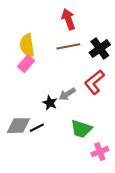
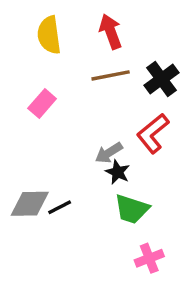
yellow semicircle: (27, 45) -> (49, 35), moved
black star: (50, 103) -> (118, 172), moved
pink cross: (100, 152) -> (149, 258), moved

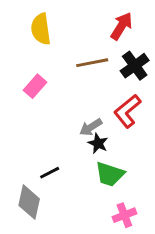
red arrow: (111, 32) -> (121, 26), moved, turned 52
gray diamond: (30, 204) -> (29, 202), moved, turned -76

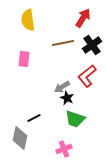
pink rectangle: (35, 86) -> (24, 59), turned -35
pink cross: (124, 215) -> (64, 149), moved

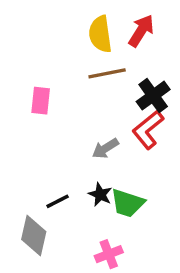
yellow semicircle: (28, 20) -> (100, 34), moved
black cross: (92, 45) -> (153, 96), moved
black star: (67, 98) -> (100, 194), moved

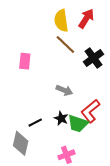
brown line: (107, 73) -> (65, 44), turned 55
red L-shape: (148, 130) -> (90, 111), moved
gray arrow: (105, 148) -> (64, 90), turned -126

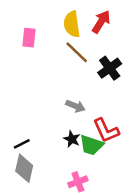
pink rectangle: (25, 61) -> (29, 38), moved
red L-shape: (90, 111) -> (106, 130), turned -75
black line: (35, 123) -> (22, 144), moved

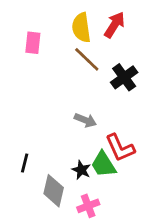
black star: (72, 139) -> (81, 170), moved
black line: (22, 144) -> (25, 163), turned -49
green trapezoid: (91, 145) -> (103, 164), turned 40
gray diamond: (24, 168) -> (54, 191), moved

